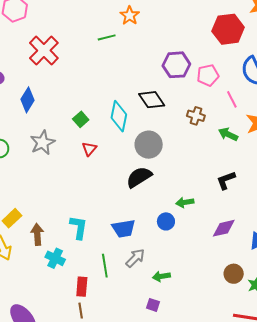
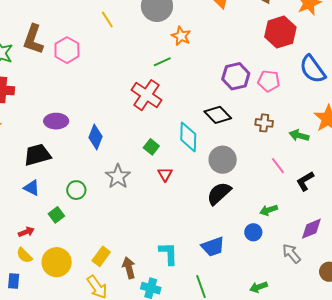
red cross: (44, 51) -> (147, 95), moved
pink pentagon: (208, 75) -> (269, 81), turned 30
pink line: (232, 99) -> (278, 166), moved
gray arrow: (135, 258) -> (291, 253), moved, turned -75

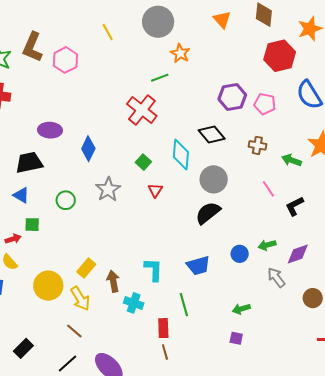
green arrow: (269, 210) -> (267, 245), moved
green square: (56, 215) -> (32, 225), moved, turned 35
yellow circle: (57, 262) -> (48, 286), moved

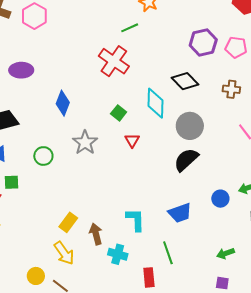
purple ellipse: (50, 130) -> (21, 70), moved
yellow circle: (48, 286) -> (36, 276), moved, size x0.6

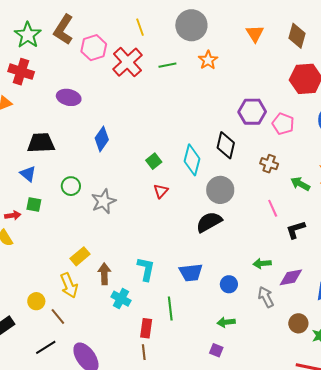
green line: (130, 28) -> (167, 65), moved
red cross: (114, 61) -> (127, 62), moved
black diamond: (185, 81) -> (226, 145), turned 44
gray star: (85, 143) -> (104, 201), moved
blue circle: (220, 199) -> (229, 284), moved

